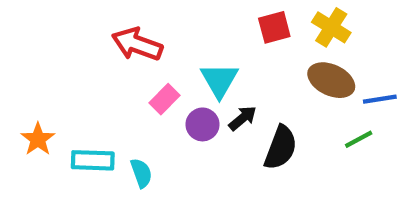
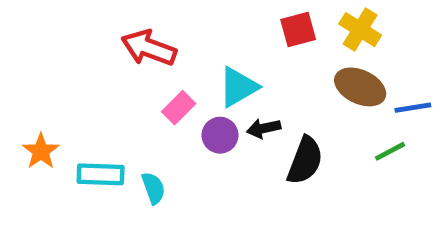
cyan triangle: (219, 80) -> (238, 87), turned 30
black arrow: (243, 118) -> (264, 128), turned -152

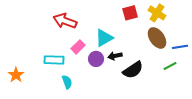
brown ellipse: (360, 87) -> (157, 38), turned 30
orange star: (41, 151) -> (16, 75), moved
black semicircle: (305, 160) -> (133, 70), turned 35
cyan rectangle: (101, 174) -> (54, 60), moved

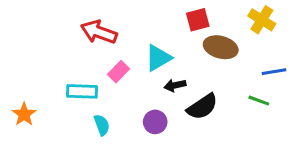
yellow cross: (157, 13) -> (262, 20), moved
brown ellipse: (157, 38) -> (221, 47), moved, turned -40
purple circle: (96, 59) -> (155, 122), moved
green line: (170, 66) -> (259, 101), turned 48

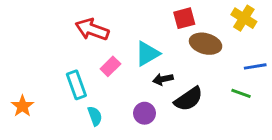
cyan rectangle: (82, 91) -> (76, 85), turned 68

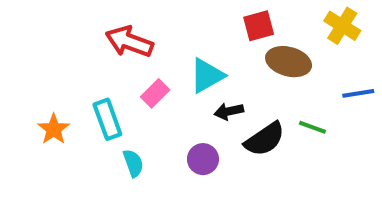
green line: (241, 93) -> (312, 127), moved
orange star: (22, 106) -> (54, 129), moved

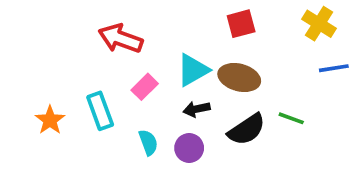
brown ellipse: (289, 62) -> (239, 77), moved
blue line: (358, 93) -> (334, 68), moved
black arrow: (229, 111) -> (197, 109), moved
cyan semicircle: (133, 163) -> (148, 142), moved

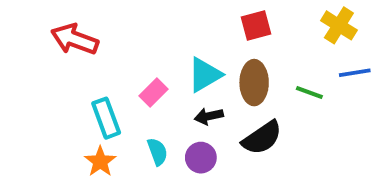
red arrow: (120, 39) -> (75, 39), moved
brown ellipse: (239, 77) -> (254, 83), turned 75
green line: (291, 118) -> (309, 92), moved
orange star: (50, 120) -> (100, 162), moved

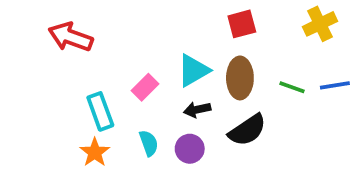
yellow cross: (339, 25) -> (320, 24), turned 32
blue line: (355, 73) -> (335, 85), moved

